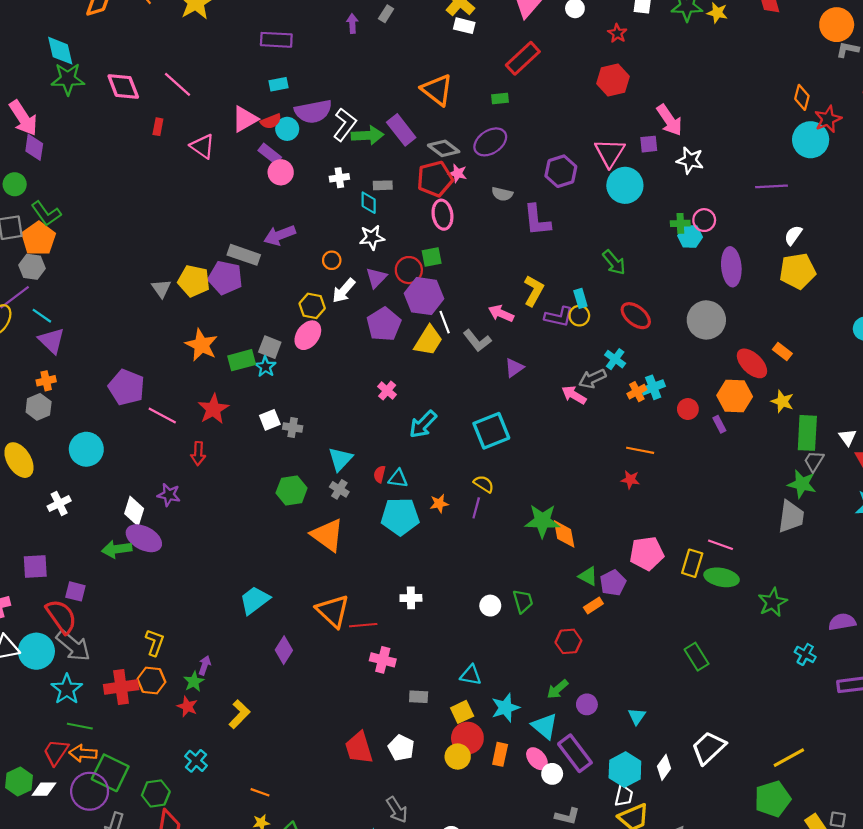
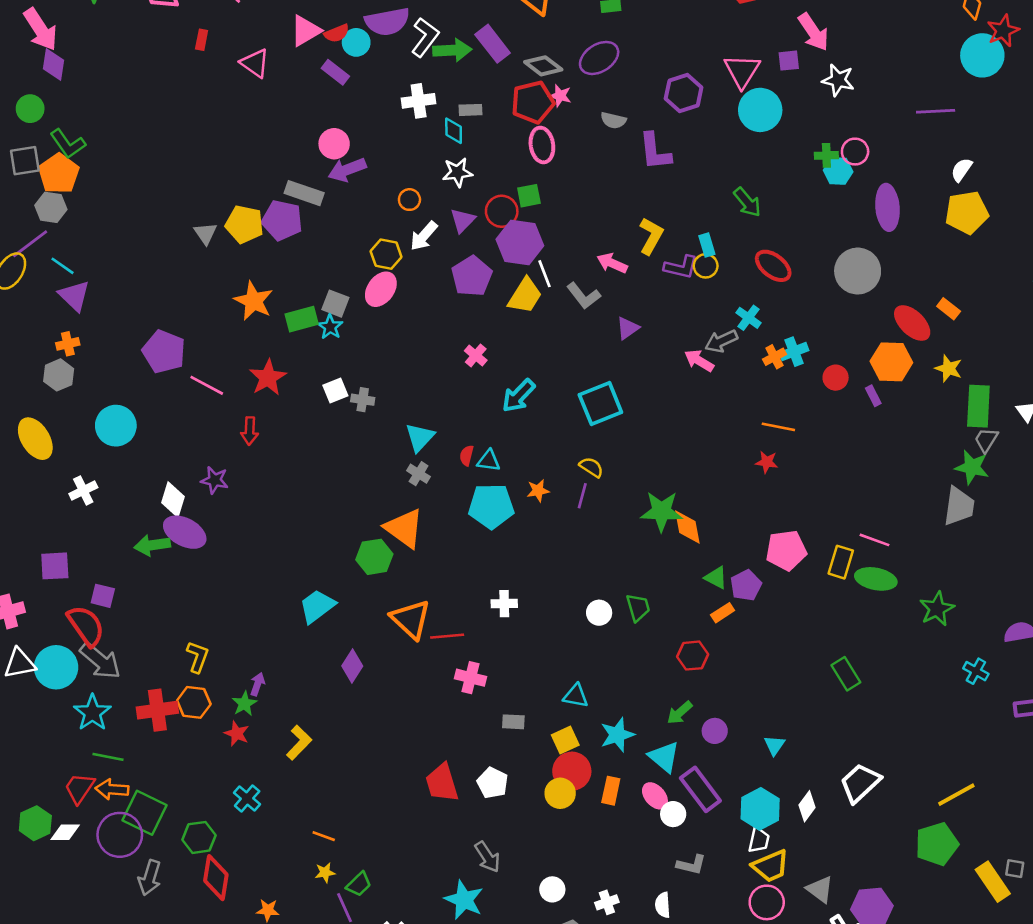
pink circle: (281, 172) -> (334, 144), moved
white cross: (339, 178) -> (419, 101), size x1.4
green hexagon: (292, 490) -> (374, 557), moved

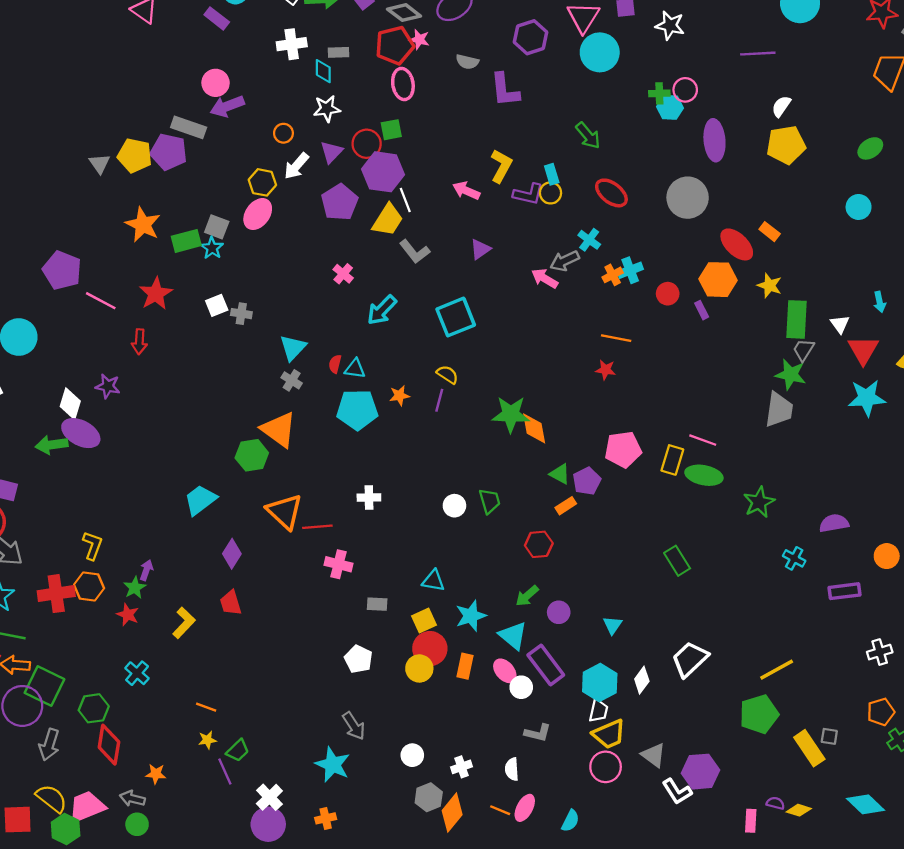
gray L-shape: (584, 296) -> (415, 251), moved
red trapezoid: (442, 783) -> (231, 603), moved, size x0.7

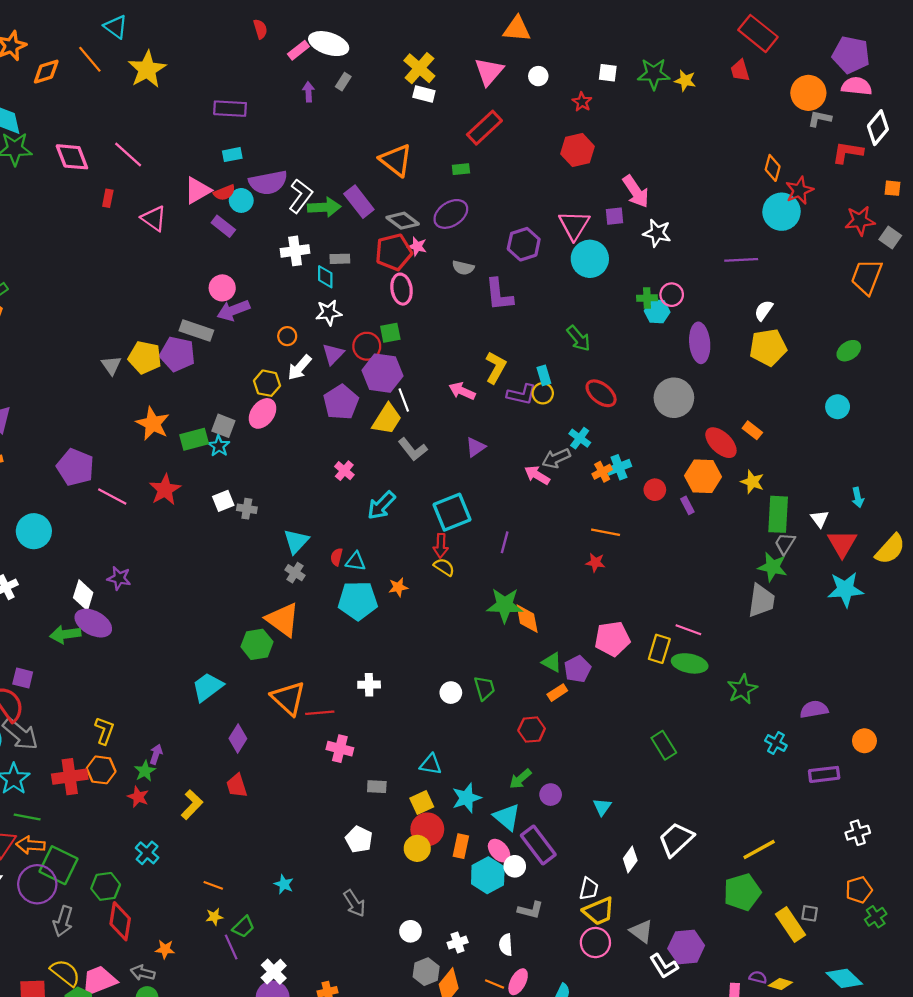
red arrow: (139, 342) -> (441, 546), moved
purple line: (439, 400) -> (505, 542), moved
cyan hexagon: (600, 683) -> (488, 875), moved
cyan star: (333, 765) -> (284, 884), moved, size x0.6

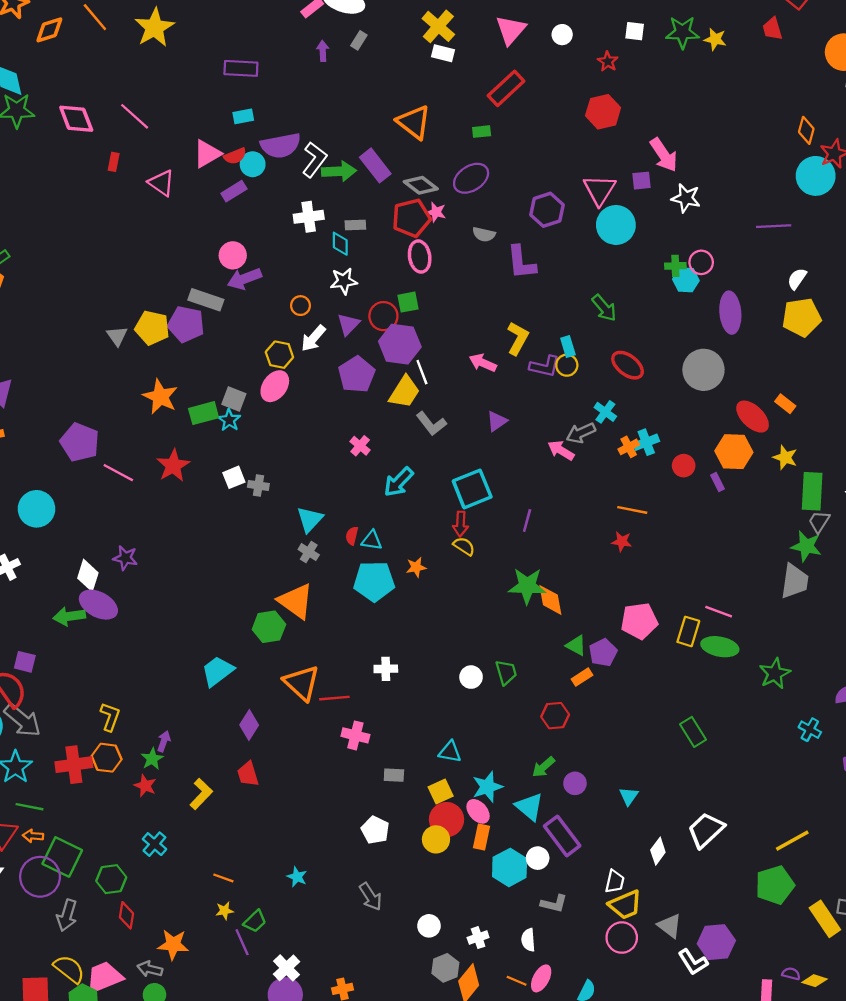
purple rectangle: (223, 226) -> (234, 191), turned -70
orange arrow: (31, 845) -> (33, 836), size x0.7
pink ellipse: (499, 851) -> (478, 811), moved
red diamond: (120, 921) -> (126, 915), size x0.7
orange star: (165, 949) -> (173, 945), size x1.5

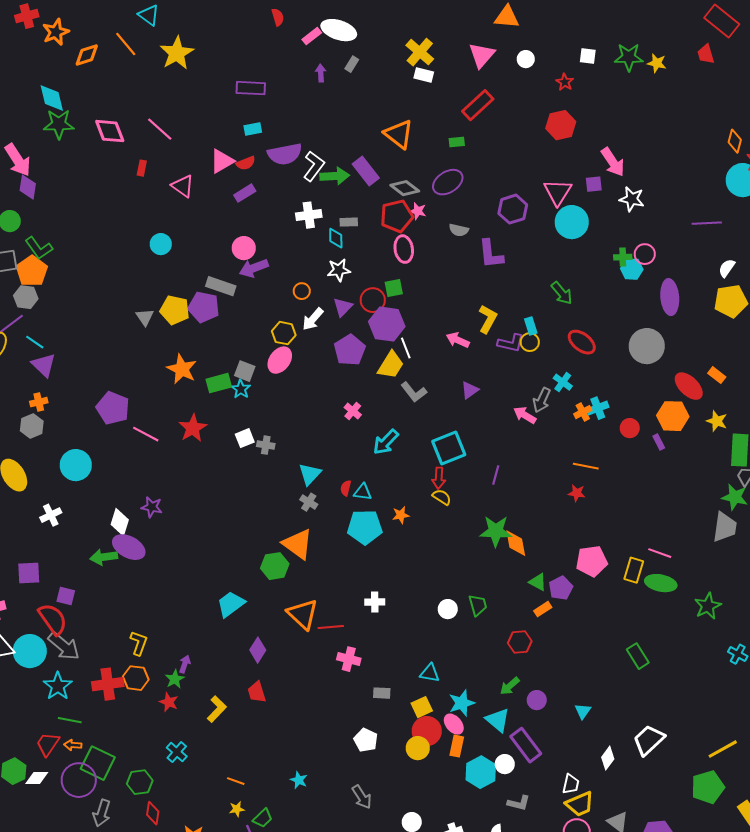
cyan circle: (253, 164) -> (161, 244), moved
gray arrow: (581, 433) -> (542, 400), turned -40

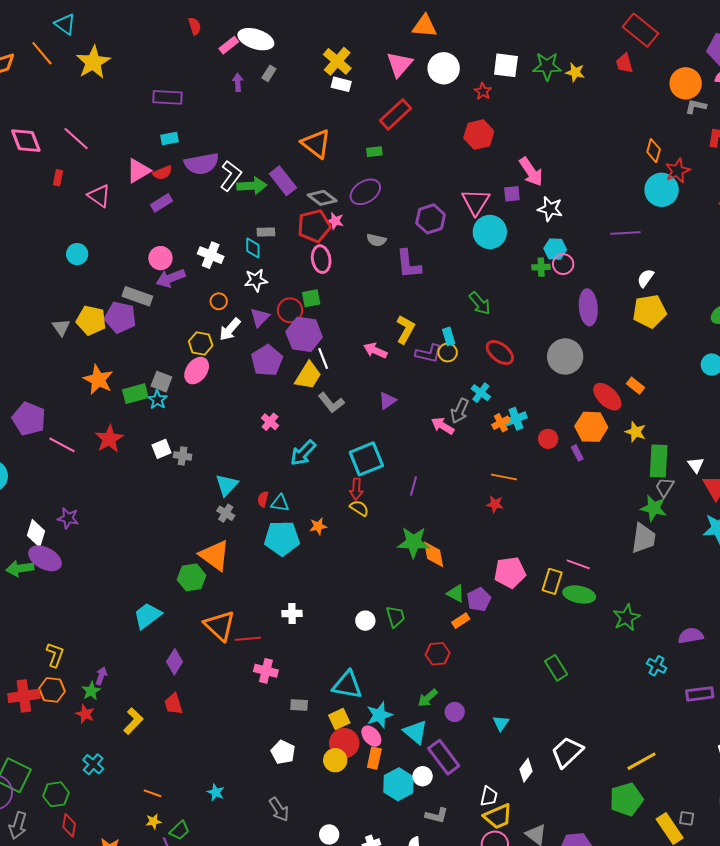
white square: (588, 56) -> (506, 65), size x1.5
white circle: (526, 59) -> (444, 68), size x1.8
white cross: (309, 215) -> (211, 255), moved, turned 30
cyan hexagon: (632, 269) -> (555, 249), moved
cyan triangle: (430, 673) -> (347, 685), size x1.5

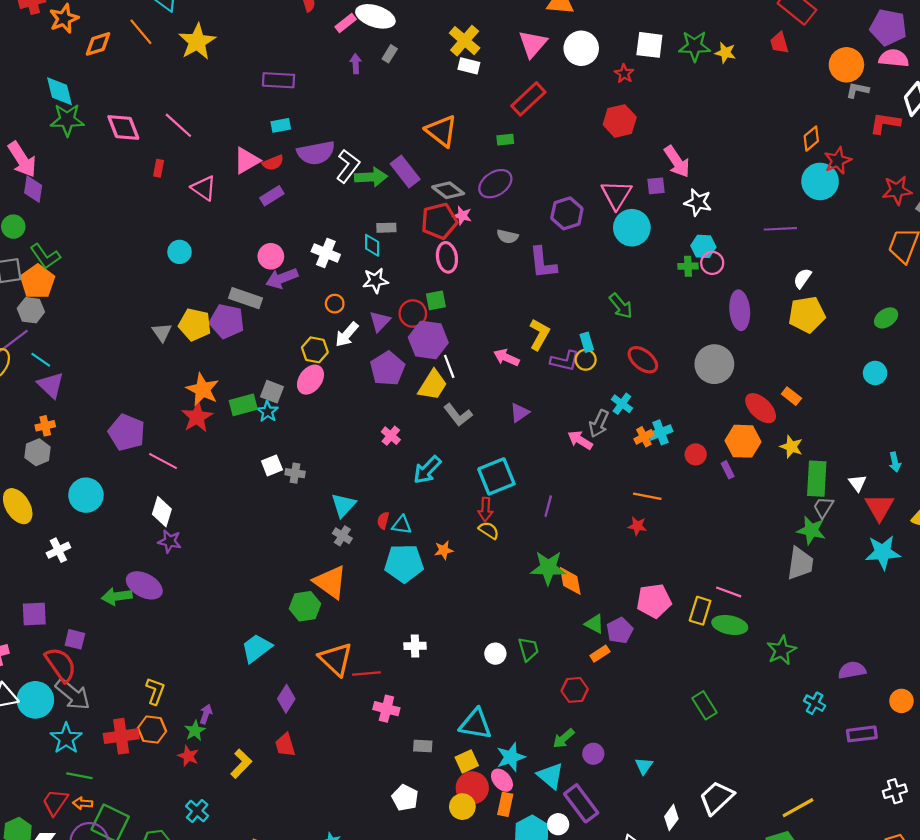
orange diamond: (654, 151) -> (811, 139), turned 35
red star: (109, 439) -> (197, 417), moved
white diamond: (36, 533) -> (162, 512), moved

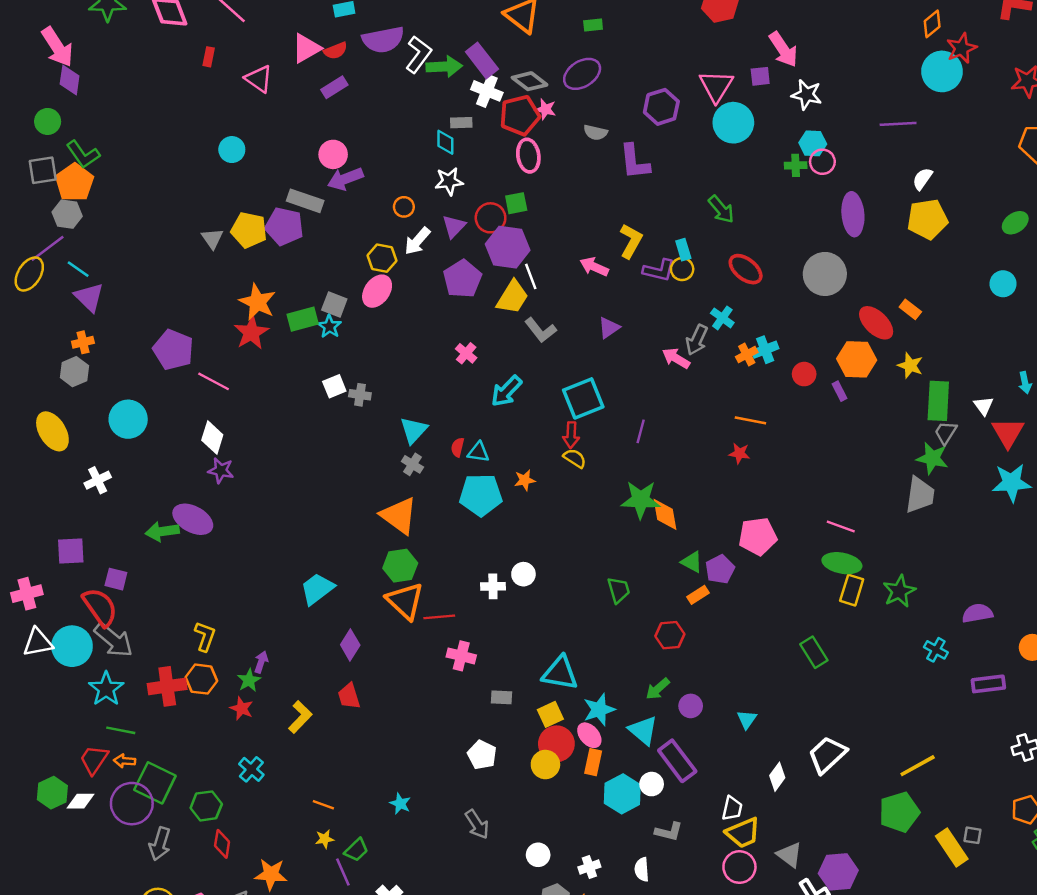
white cross: (326, 253) -> (487, 91), moved
green hexagon: (305, 606) -> (400, 566), moved
yellow rectangle: (700, 611) -> (852, 590), moved
white circle: (495, 654) -> (523, 574), moved

